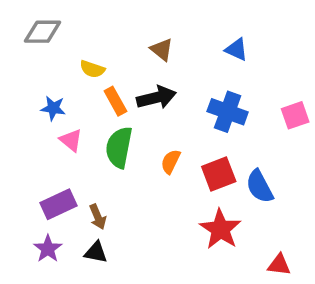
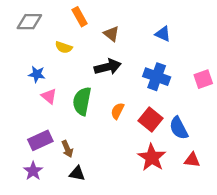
orange rectangle: (115, 101) -> (80, 17), moved
red square: (219, 174) -> (151, 120), turned -30
black triangle: (96, 252) -> (77, 173), moved
red triangle: (279, 265) -> (192, 160), moved

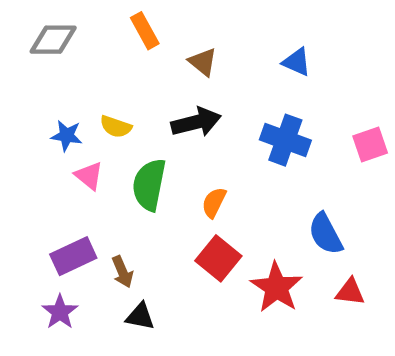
yellow semicircle: (64, 47) -> (116, 127), moved
red square: (151, 120) -> (218, 258), moved

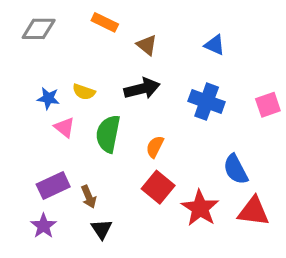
orange rectangle: (145, 31) -> (105, 22), turned -35
red triangle: (350, 292) -> (253, 211), size x1.5
black triangle: (140, 316) -> (102, 229), turned 45

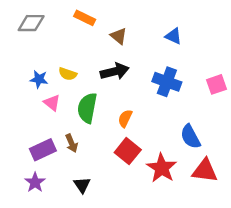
brown arrow: (89, 197) -> (72, 143), moved

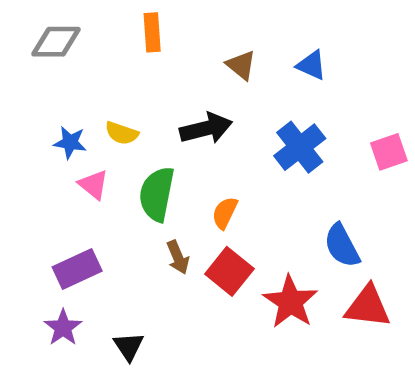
orange rectangle: (85, 18) -> (152, 32), turned 60
brown triangle: (119, 36) -> (241, 65), moved
blue cross: (167, 82) -> (300, 147), turned 32
brown arrow: (72, 143) -> (178, 257), moved
black triangle: (82, 185) -> (129, 346), moved

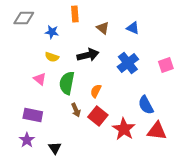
orange rectangle: (152, 32) -> (75, 14), moved
blue star: (70, 142) -> (52, 32), moved
purple rectangle: (77, 269) -> (33, 115), turned 36

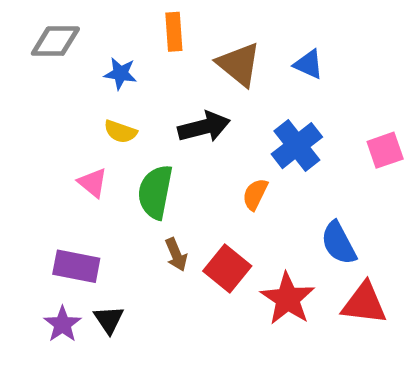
brown triangle: (103, 28) -> (239, 64), size x1.5
orange semicircle: (96, 91) -> (255, 194), moved
black triangle: (55, 148) -> (109, 320), moved

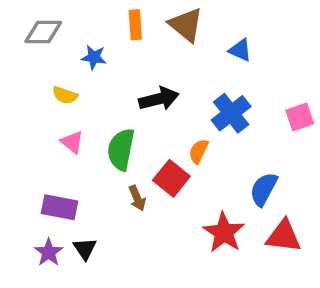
brown triangle: (239, 64) -> (186, 25), moved
yellow semicircle: (120, 132) -> (65, 95), moved
blue semicircle: (339, 243) -> (264, 189), turned 56
red square: (227, 269) -> (171, 178), moved

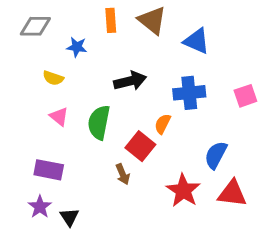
blue triangle: (240, 50) -> (197, 41), size x1.4
blue cross: (231, 113) -> (189, 93), turned 32
brown arrow: (137, 198) -> (123, 174), moved
black triangle: (85, 249) -> (69, 217), moved

